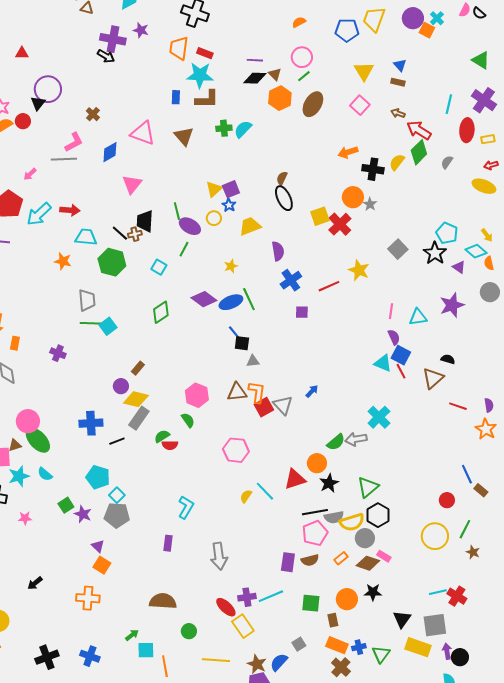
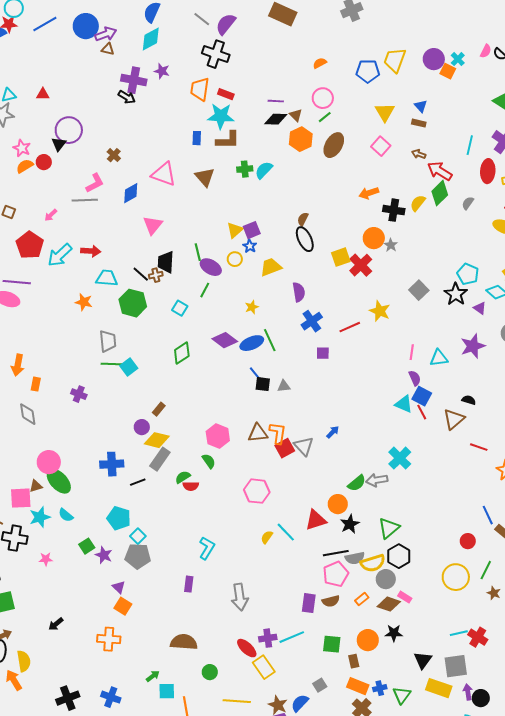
gray triangle: (253, 361) -> (284, 386), moved

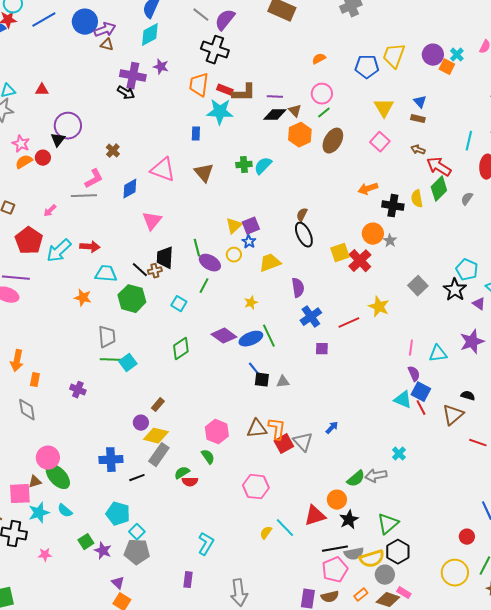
brown L-shape: (228, 140) -> (244, 93), moved
yellow semicircle: (418, 203) -> (417, 199), turned -48
cyan cross: (400, 458) -> (399, 454), size x0.6

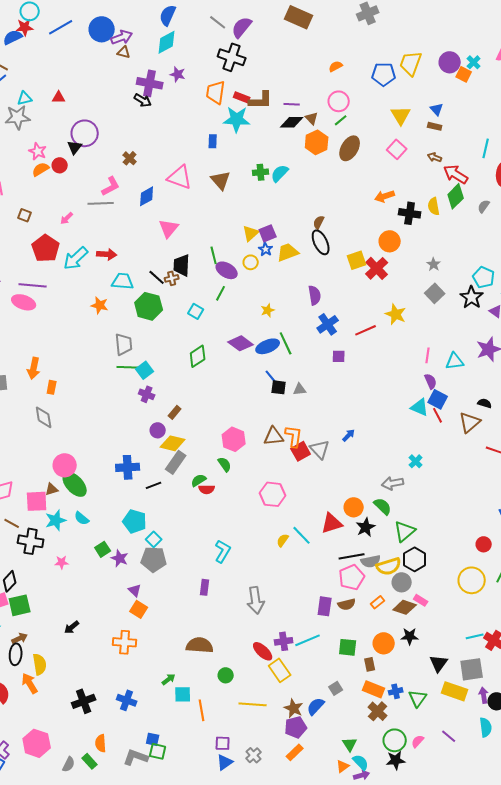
gray star: (390, 241) -> (434, 264), moved
yellow trapezoid: (270, 263) -> (288, 252), moved
purple cross: (78, 390) -> (147, 394), moved
green semicircle: (356, 479) -> (383, 506), moved, turned -96

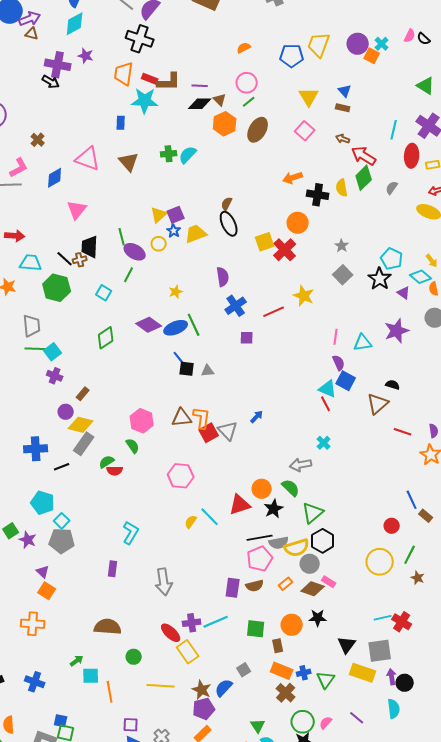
red line: (438, 415) -> (326, 404), moved

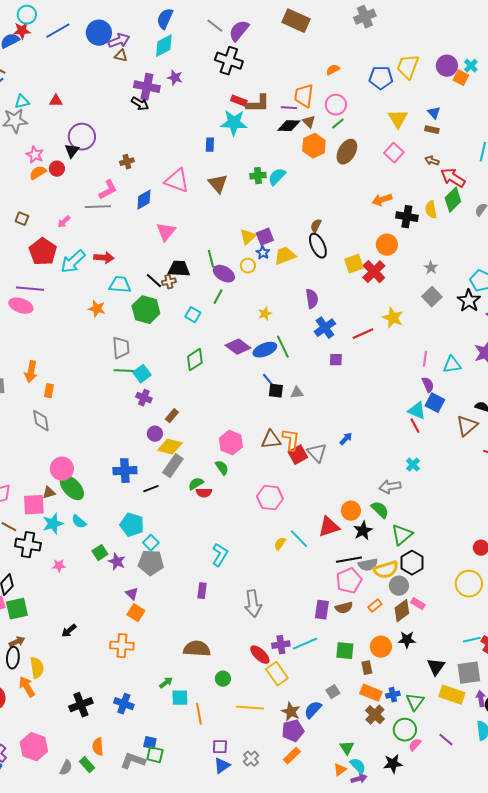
orange trapezoid: (124, 74) -> (304, 96), moved
brown cross: (38, 140) -> (127, 162), turned 32
black trapezoid: (90, 247) -> (179, 269), turned 90
brown diamond: (313, 589) -> (402, 611), turned -55
green circle: (303, 722) -> (405, 730), moved

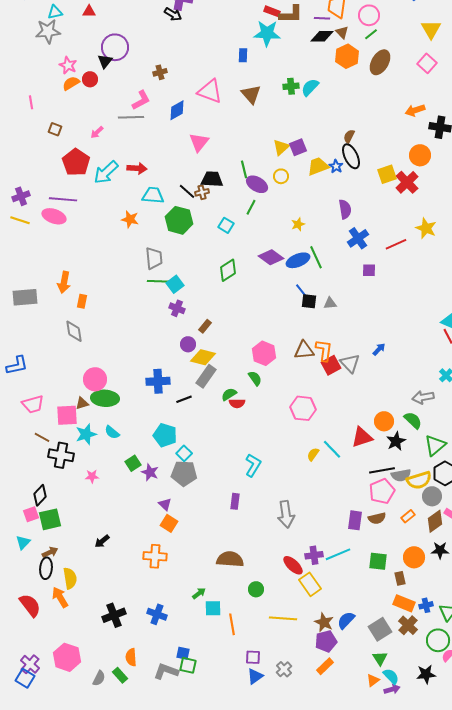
blue star: (263, 253) -> (336, 166), moved
green ellipse: (72, 488) -> (105, 398), turned -44
gray square: (333, 692) -> (380, 629), moved, size x1.6

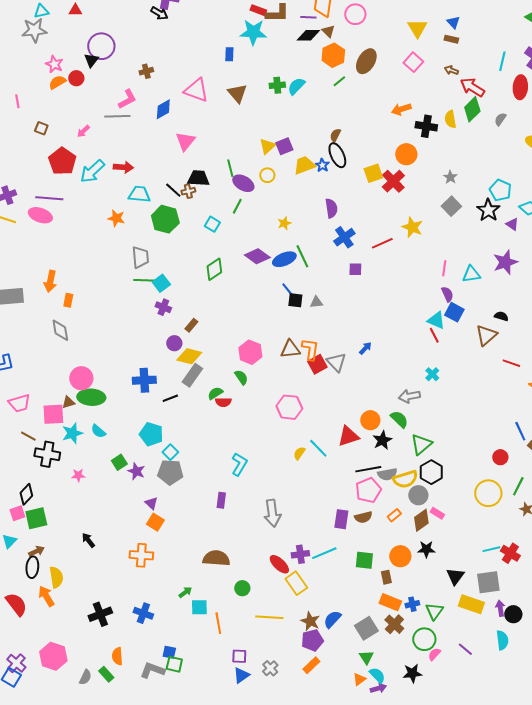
green line: (371, 34) -> (339, 81), moved
black arrow: (102, 541) -> (88, 540), turned 91

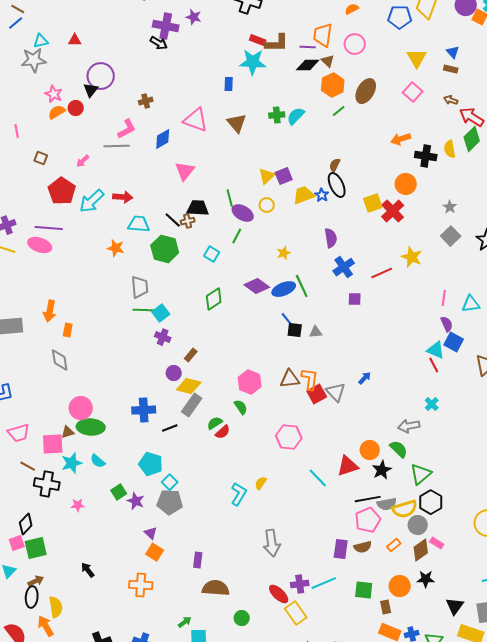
red semicircle: (223, 402) -> (223, 432), turned -42
yellow semicircle: (299, 453) -> (261, 483), moved
purple rectangle: (221, 500) -> (198, 560), moved

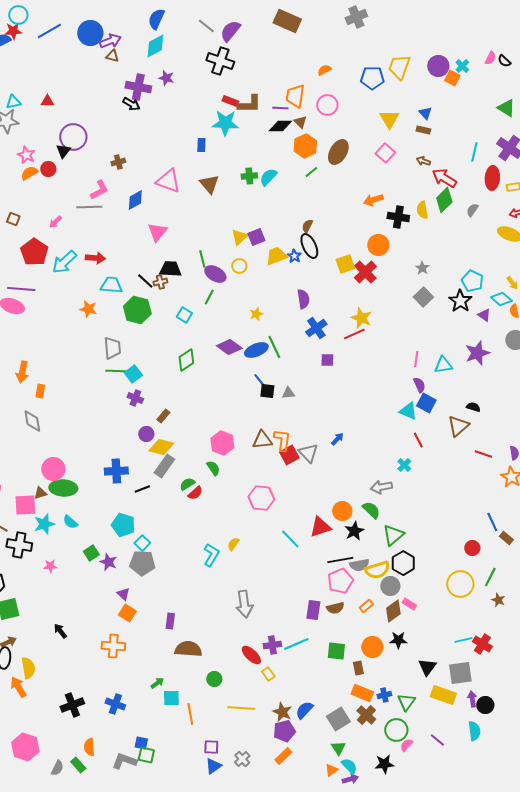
yellow star: (412, 257) -> (361, 318), moved
red line: (434, 365) -> (418, 440), moved
yellow rectangle: (296, 613) -> (268, 674), size x0.6

